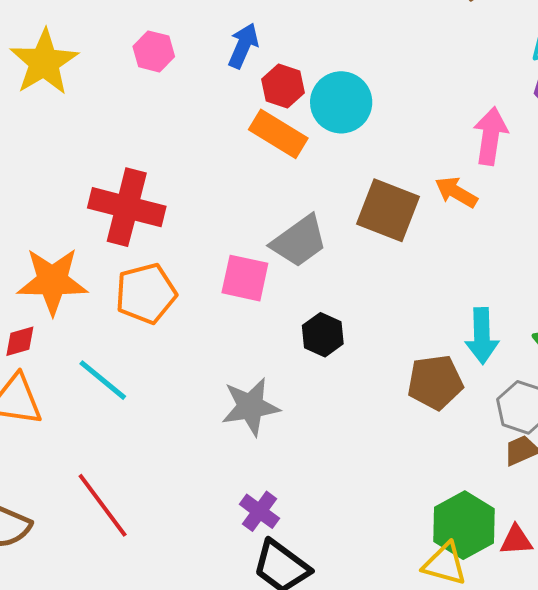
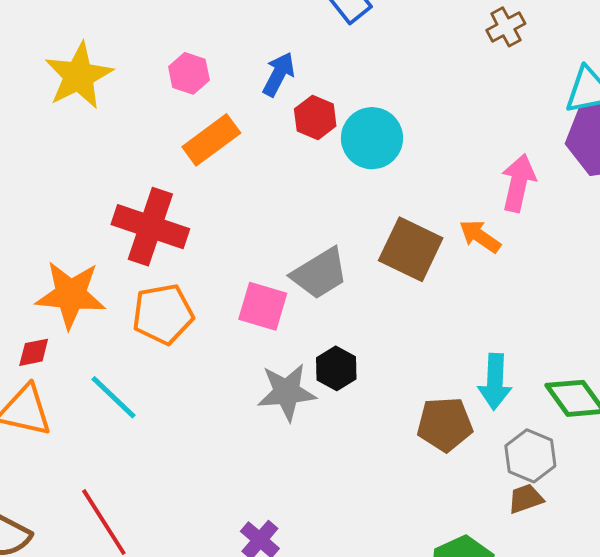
orange rectangle: (278, 134) -> (211, 140), moved, turned -72
gray star: (250, 407) -> (287, 392), moved

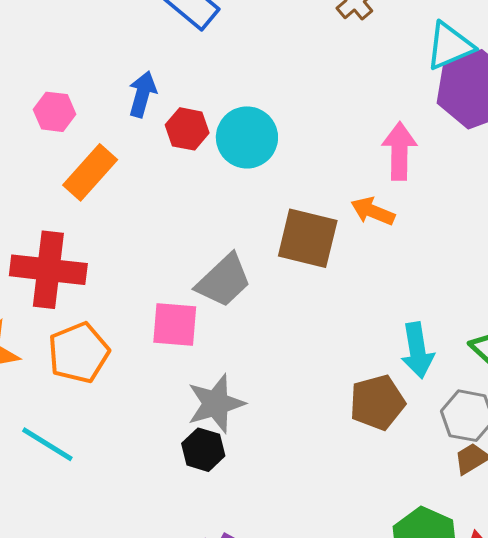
black hexagon: (336, 368) -> (203, 450), moved

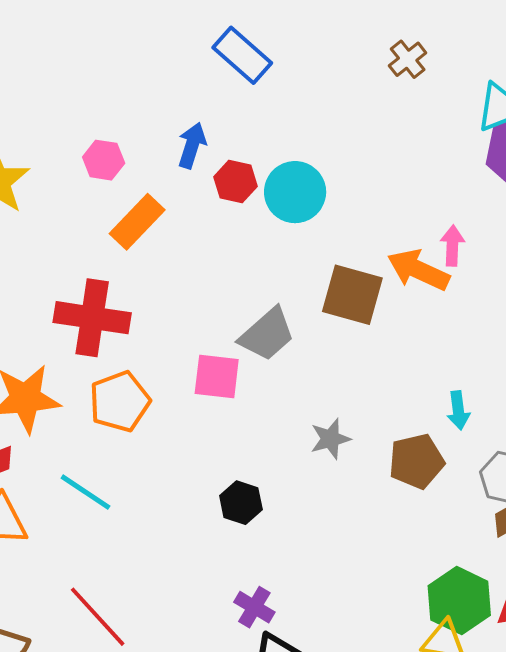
pink arrow: (399, 151) -> (452, 246), moved, size x0.7
orange arrow: (373, 211) -> (418, 270), size x1.4
cyan arrow: (417, 350) -> (458, 410), size x0.7
gray star: (216, 404) -> (330, 439), moved, size x0.7

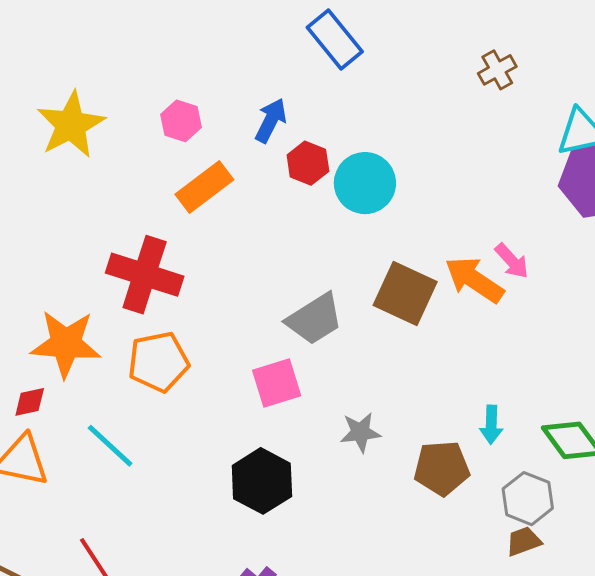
pink arrow: (452, 246) -> (512, 261), turned 126
pink square: (217, 377) -> (277, 383), moved, turned -33
black hexagon: (241, 503) -> (262, 481), size x1.5

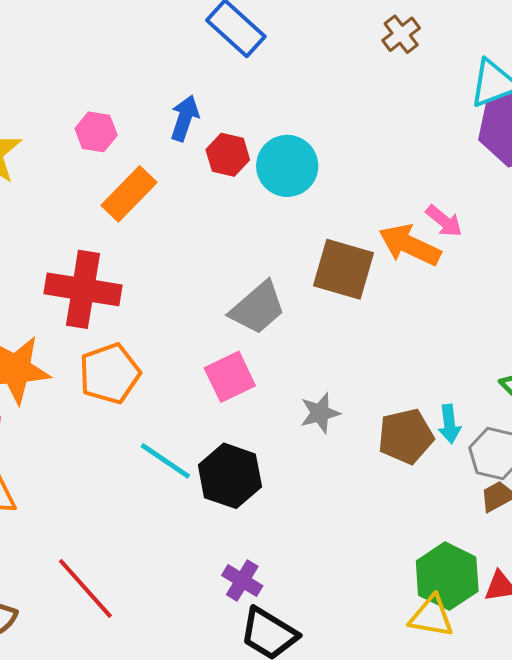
cyan arrow: (491, 425) -> (449, 424), moved
cyan line: (110, 446) -> (165, 461), moved

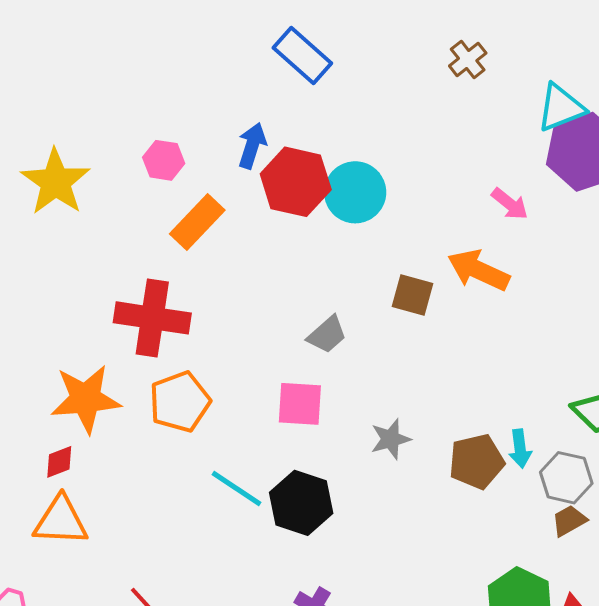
red hexagon: (228, 155) -> (296, 182), size x1.6
pink arrow: (444, 221) -> (510, 204), moved
brown square: (343, 269) -> (413, 295), size x0.7
gray trapezoid: (258, 308) -> (327, 335), size x0.7
pink square: (230, 377) -> (300, 404), turned 30

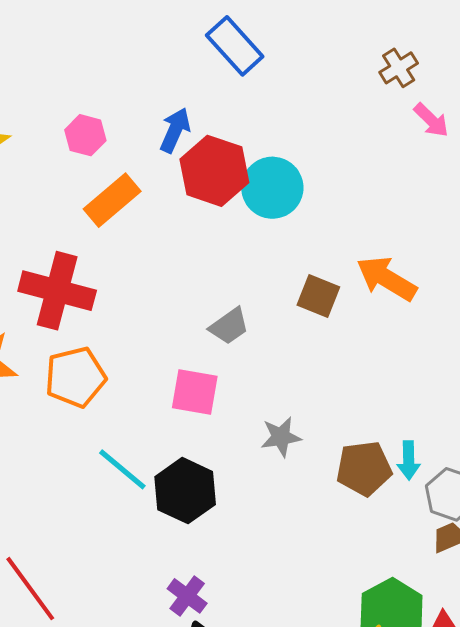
pink arrow: (510, 204) -> (431, 120), moved

